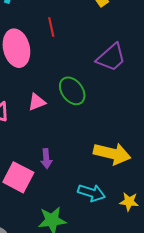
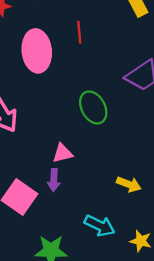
pink triangle: (37, 102) -> (63, 153), moved
yellow arrow: (112, 154) -> (129, 184), size x0.6

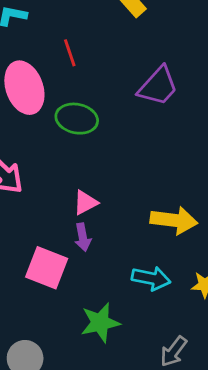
green ellipse: (93, 107) -> (77, 119), moved, turned -36
yellow arrow: (129, 184) -> (174, 220), size x1.5

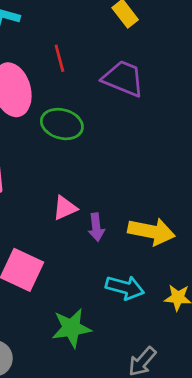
purple trapezoid: (158, 86) -> (123, 78), moved, turned -114
purple arrow: (83, 237) -> (96, 227), moved

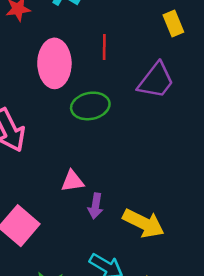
purple trapezoid: (123, 78) -> (156, 81), turned 90
green ellipse: (62, 124) -> (90, 106), turned -42

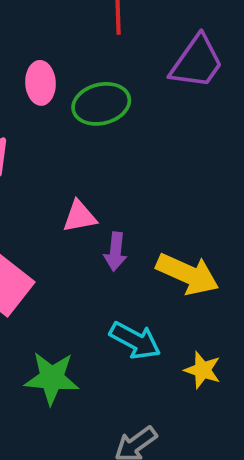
pink ellipse: (54, 63) -> (40, 83), moved, size x0.6

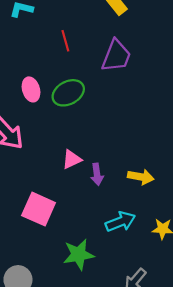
yellow arrow: (188, 274) -> (141, 177), size x0.7
cyan arrow: (135, 340) -> (120, 222), turned -36

